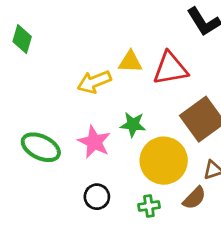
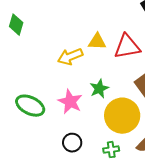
green star: (133, 125) -> (99, 89), turned -30

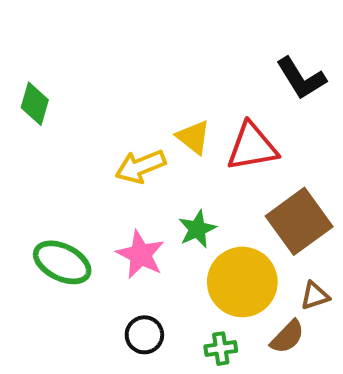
yellow triangle: (97, 42) -> (193, 137), turned 36

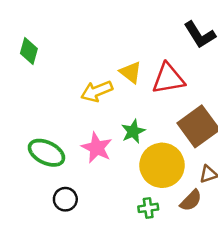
black circle: (144, 335) -> (65, 199), moved

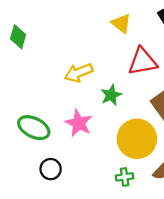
yellow triangle: (131, 72) -> (121, 23), moved
green star: (133, 131) -> (111, 95), moved

